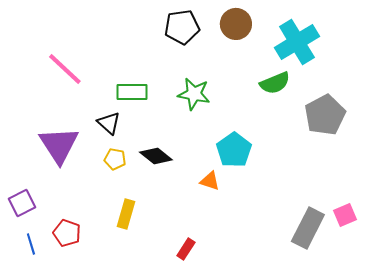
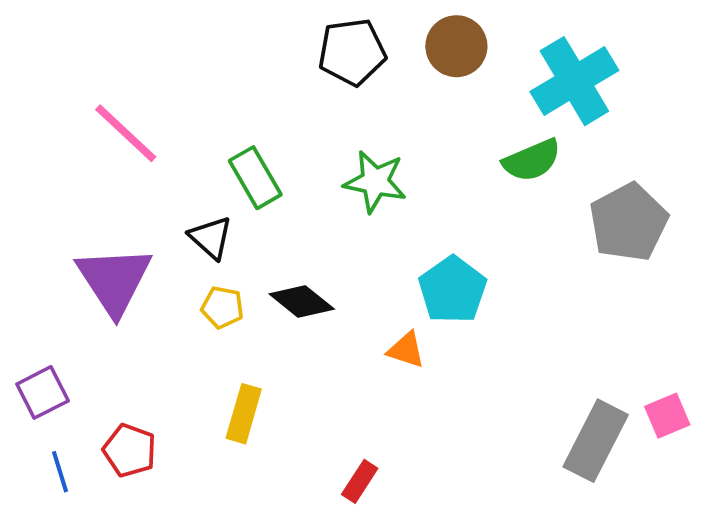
green rectangle: (132, 92) -> (255, 178), turned 60

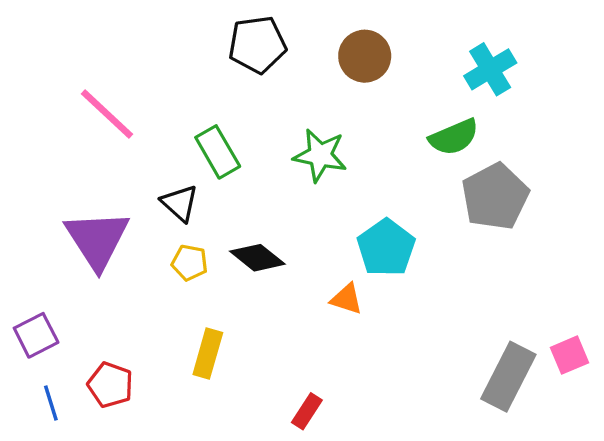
brown circle: (456, 46) -> (365, 56), moved
black pentagon: (352, 52) -> (257, 45), moved
cyan cross: (574, 81) -> (490, 69), size x0.7
gray pentagon: (629, 222) -> (495, 197), moved

